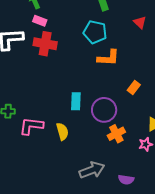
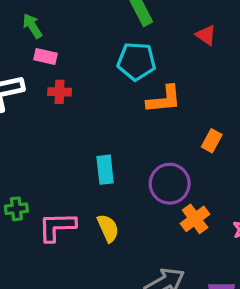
red cross: (45, 44) -> (60, 92), size x0.6
cyan rectangle: (76, 101) -> (105, 170), moved

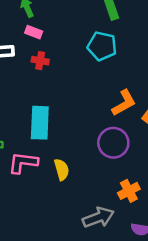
orange L-shape: (164, 99) -> (124, 103), moved, turned -32
cyan rectangle: (105, 170) -> (40, 123), moved, size x1.5
orange cross: (195, 219) -> (129, 191), moved

